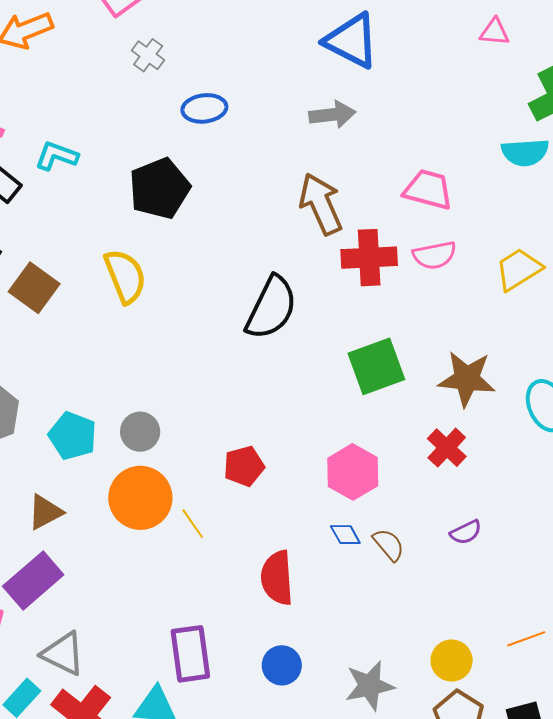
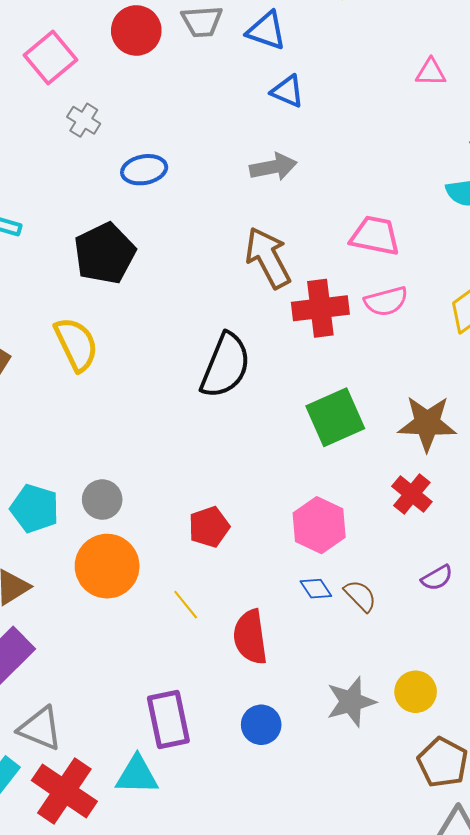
blue triangle: (352, 41) -> (287, 91), size x0.6
yellow line: (193, 524) -> (186, 605), moved
yellow circle: (452, 660) -> (416, 692), moved
gray star: (370, 686) -> (351, 702), moved

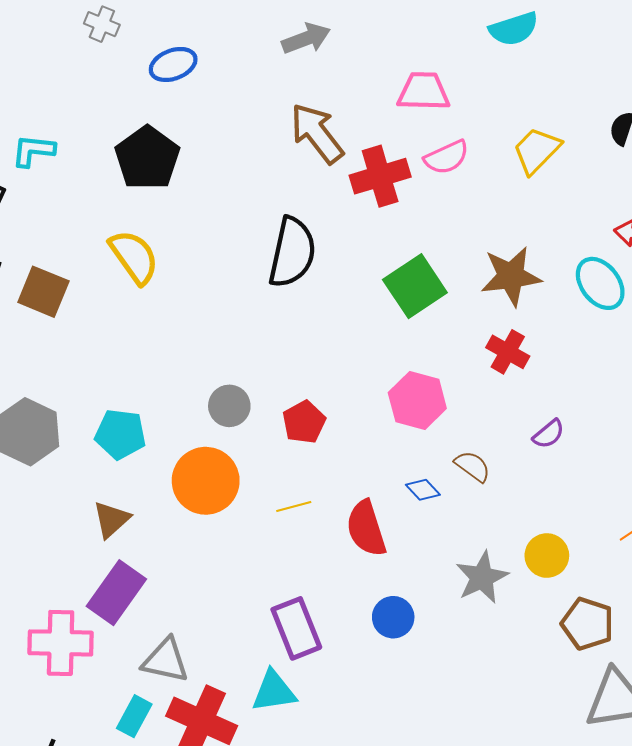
gray circle: (102, 500) -> (229, 406), moved
blue diamond: (316, 589) -> (423, 490), moved
yellow line: (186, 605) -> (294, 506), turned -56

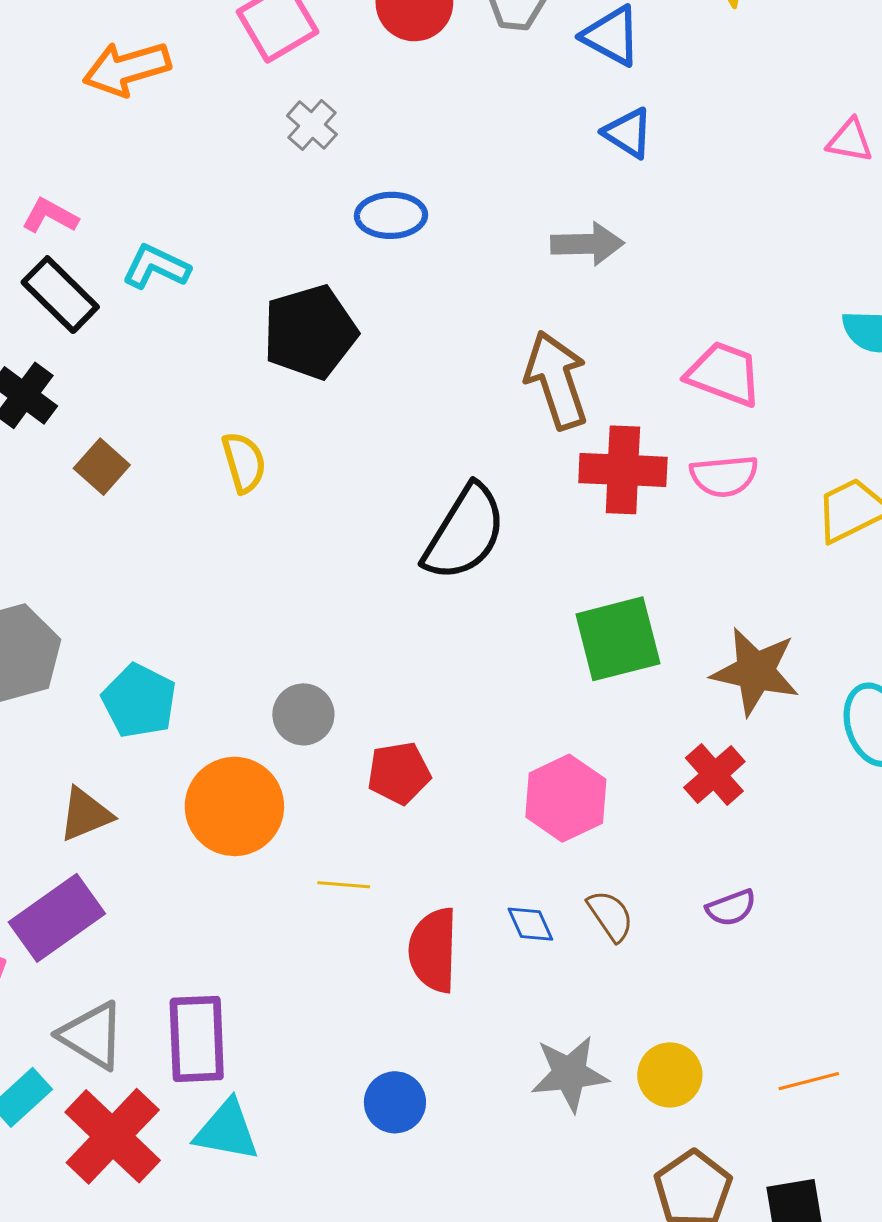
yellow semicircle: (134, 257) -> (244, 462), size x0.7
brown square: (43, 292) -> (102, 467), size x0.7
blue circle: (393, 617) -> (395, 1102), moved
purple rectangle: (296, 628) -> (197, 1039), moved

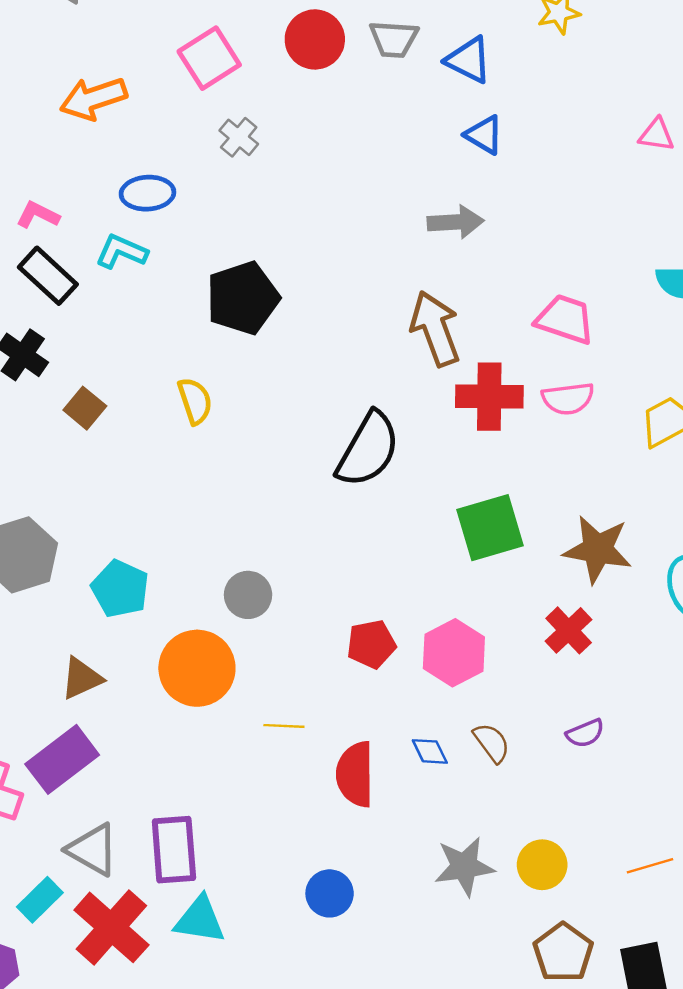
blue ellipse: (391, 215) -> (147, 193), moved
red pentagon: (399, 773) -> (371, 644), moved

